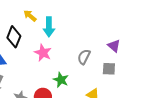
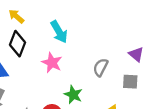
yellow arrow: (30, 16) -> (16, 16), moved
cyan arrow: (49, 27) -> (59, 32), turned -30

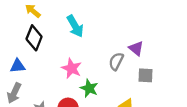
purple triangle: (136, 54) -> (136, 48), moved
pink star: (52, 63) -> (72, 68), moved

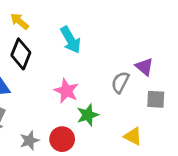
green star: (89, 88) -> (88, 115), turned 30

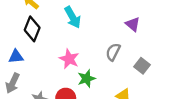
purple triangle: (144, 67) -> (133, 24), moved
gray square: (156, 99) -> (142, 66), turned 35

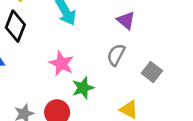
purple triangle: (133, 24) -> (126, 20), moved

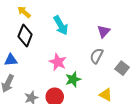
purple triangle: (126, 20) -> (104, 31), turned 32

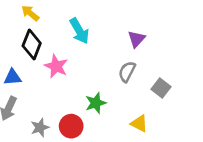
pink star: (58, 62) -> (56, 66), moved

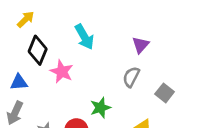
yellow arrow: (30, 13) -> (26, 19), moved, turned 96

